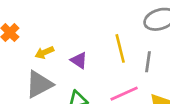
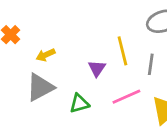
purple triangle: (79, 60) -> (97, 68), moved, turned 30

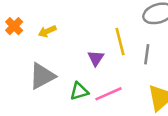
yellow arrow: (46, 55) -> (47, 31), moved
pink line: (126, 97) -> (108, 94), moved

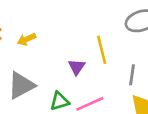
gray line: (147, 54) -> (132, 75), moved

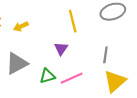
yellow line: (102, 50) -> (73, 21), moved

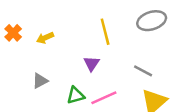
gray line: (105, 55) -> (143, 71), turned -70
gray triangle: (17, 63) -> (40, 81), size x0.6

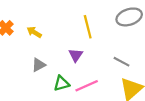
yellow arrow: (45, 38) -> (34, 32), turned 56
gray triangle: (40, 81) -> (39, 65), moved

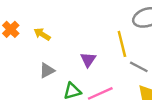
yellow line: (88, 27) -> (122, 44), moved

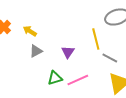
gray triangle: (47, 71) -> (36, 51), moved

